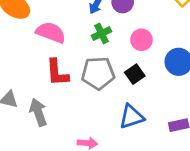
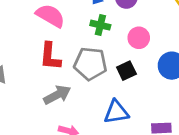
green cross: (102, 33) -> (100, 25), turned 30
gray arrow: (38, 112) -> (57, 95), moved, turned 72

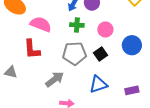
red L-shape: (50, 56) -> (32, 49), moved

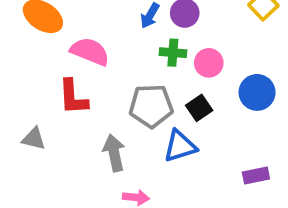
green cross: (77, 25) -> (173, 53), moved
gray arrow: (55, 79) -> (114, 153), turned -66
blue triangle: (98, 84) -> (180, 146), moved

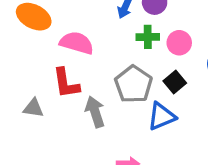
gray pentagon: (151, 106) -> (133, 84), turned -30
gray triangle: (34, 139) -> (33, 108), moved
gray arrow: (114, 153) -> (95, 112), moved

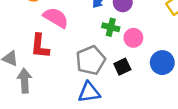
gray arrow: (95, 112) -> (25, 81), moved
blue triangle: (161, 116) -> (89, 92), moved

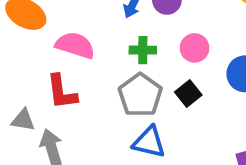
green cross: (111, 27) -> (143, 50), moved
blue triangle: (89, 92) -> (149, 142), turned 35

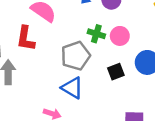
green cross: (143, 50) -> (96, 34), moved
black square: (188, 93) -> (116, 72), moved

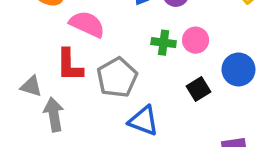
gray pentagon: (76, 56) -> (117, 77), moved

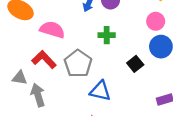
pink circle: (196, 40) -> (156, 21), moved
red L-shape: (70, 65) -> (44, 60), turned 145

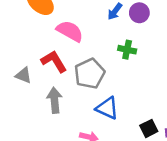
black square: (135, 64) -> (149, 128), moved
gray arrow: (38, 95) -> (55, 100), moved

